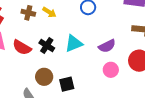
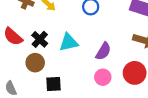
purple semicircle: (107, 46) -> (103, 51), turned -42
brown circle: (44, 77) -> (35, 63), moved

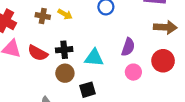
black cross: (40, 39) -> (64, 50), turned -35
cyan triangle: (69, 42) -> (94, 58), moved, turned 30

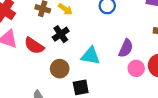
black cross: (64, 50) -> (61, 34), moved, turned -35
pink circle: (133, 72) -> (136, 68), moved

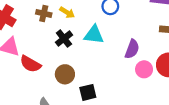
red semicircle: (34, 46) -> (30, 64), moved
cyan triangle: (90, 56) -> (94, 35), moved

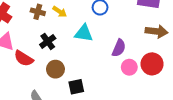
black cross: (64, 39) -> (48, 41), moved

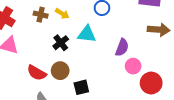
black cross: (48, 41) -> (61, 43), moved
red semicircle: (24, 58) -> (37, 73), moved
red circle: (152, 64) -> (151, 83), moved

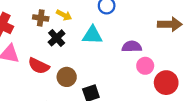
black cross: (61, 43) -> (57, 38), moved
purple semicircle: (122, 47) -> (132, 47), turned -108
red semicircle: (37, 73) -> (39, 66), moved

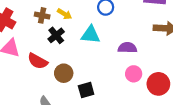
pink circle: (145, 66) -> (134, 74), moved

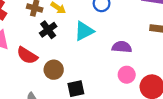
cyan triangle: (90, 35) -> (84, 31), turned -36

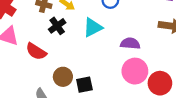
brown circle: (54, 70) -> (63, 77), moved
pink circle: (127, 75) -> (135, 71), size x1.5

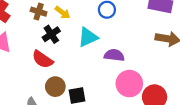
purple semicircle: (130, 43) -> (114, 55), moved
red semicircle: (36, 51) -> (43, 59), moved

